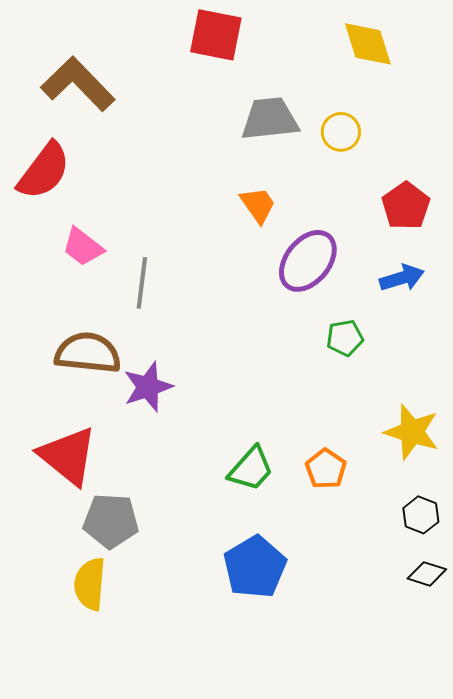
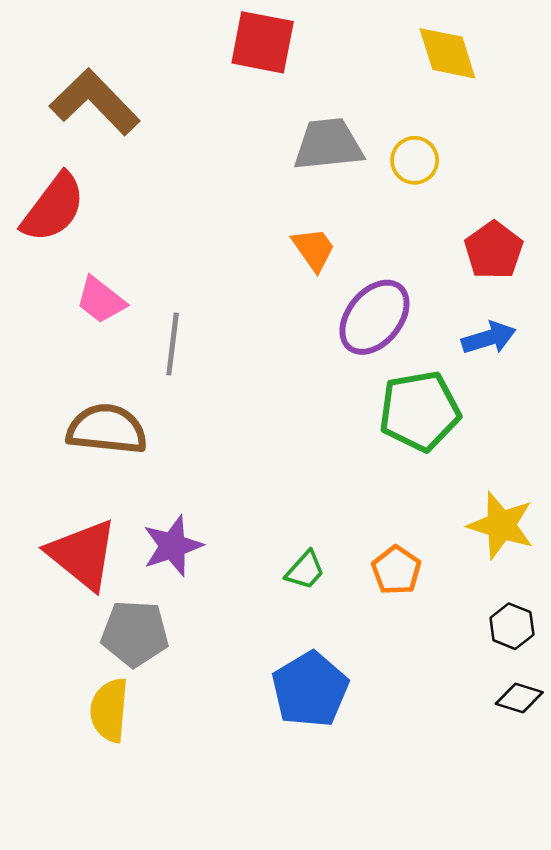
green pentagon: (345, 338) -> (419, 411), size x1.8
purple star: (148, 387) -> (173, 546), moved
green trapezoid: (251, 469) -> (305, 570), size x0.7

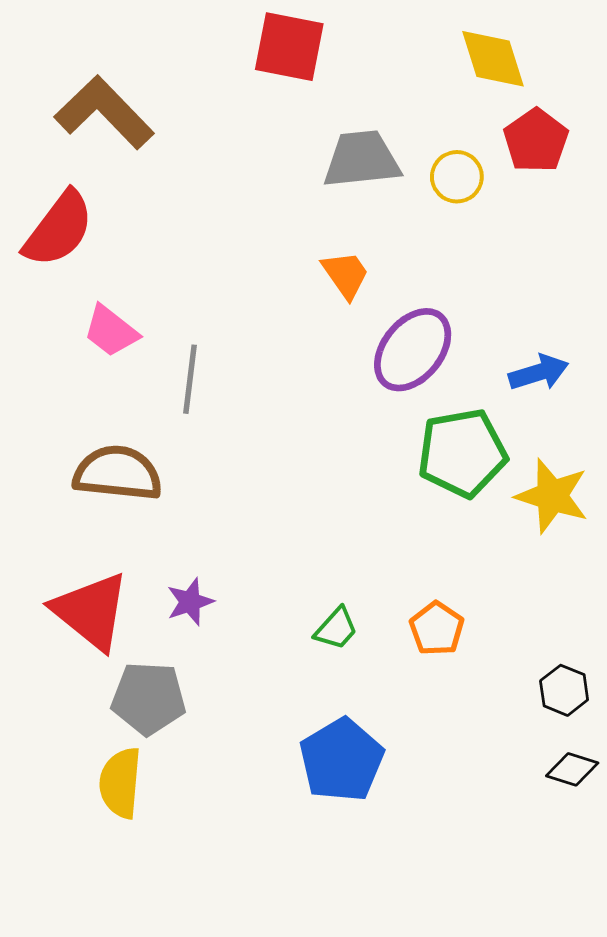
red pentagon: (494, 250) -> (536, 141), moved
yellow star: (501, 525) -> (552, 496), moved
purple star: (173, 546) -> (190, 602), size x0.7

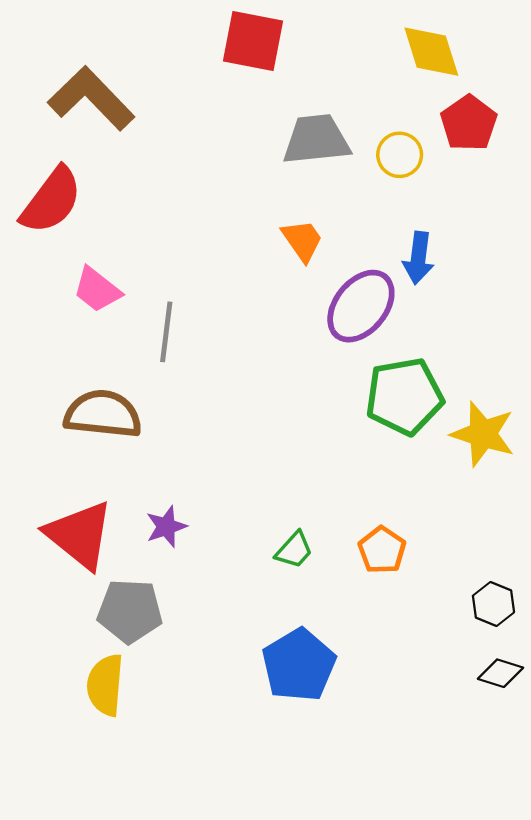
blue arrow: (539, 373) -> (418, 258), moved, turned 114

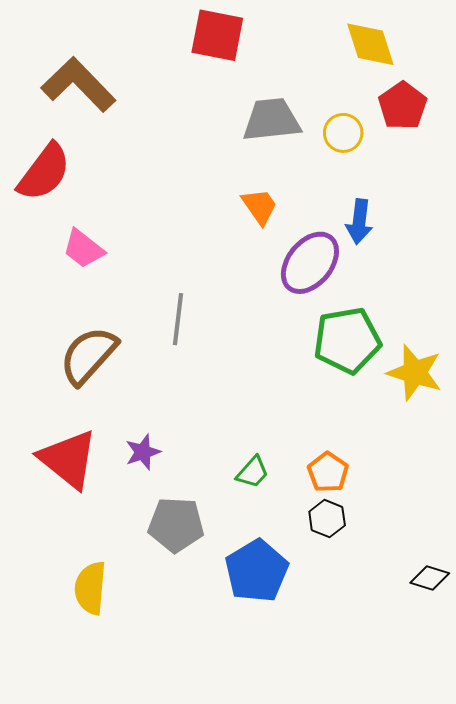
gray line: (166, 332) -> (178, 319), moved
brown semicircle: (103, 414) -> (88, 355), turned -54
black hexagon: (493, 604) -> (327, 519), moved
gray pentagon: (130, 611) -> (176, 525), moved

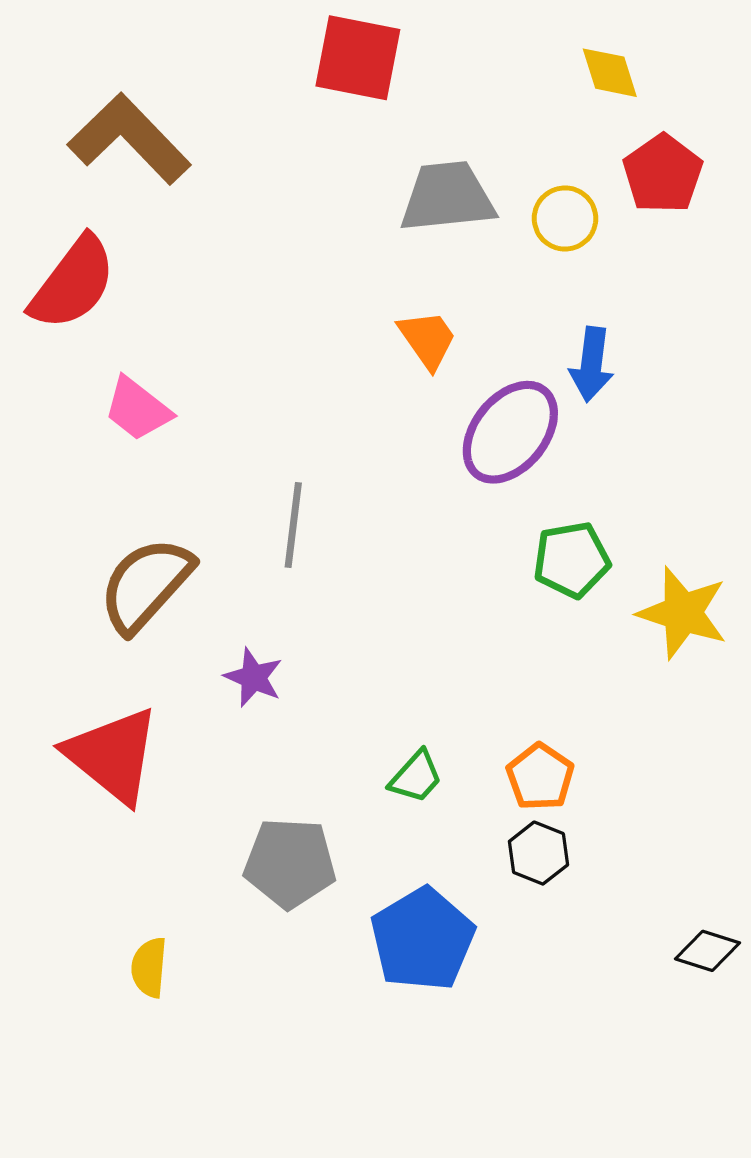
yellow diamond: (370, 44) -> (610, 73), size x0.7
green pentagon: (347, 340) -> (572, 560), size x0.7
purple star: (143, 452) -> (254, 677), moved, turned -30
yellow semicircle: (90, 588) -> (149, 967), size x0.7

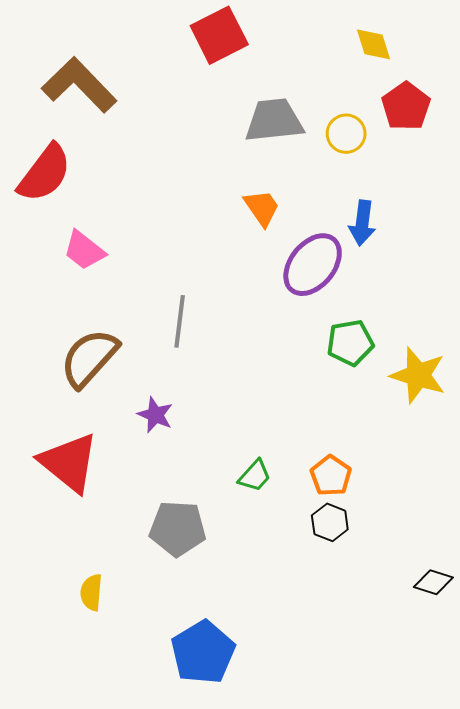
red square: (358, 58) -> (219, 35), turned -38
blue pentagon: (423, 939) -> (203, 652), moved

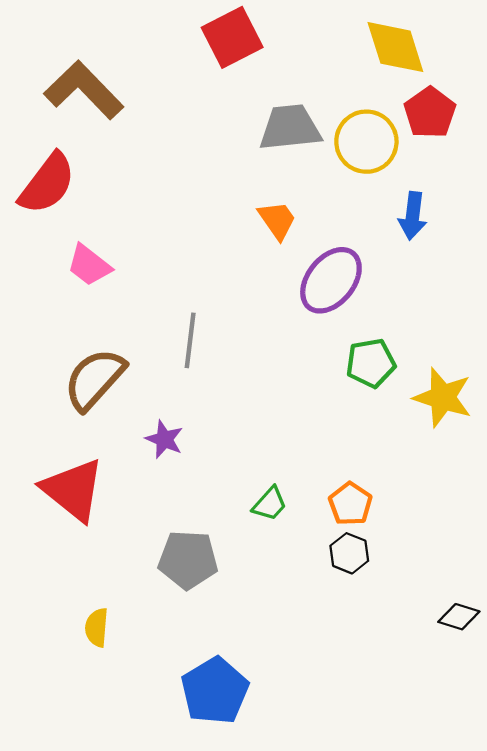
yellow diamond: (373, 44) -> (395, 47), size x1.6
yellow circle: (346, 134) -> (366, 142), size x1.5
blue arrow: (362, 223) -> (413, 216), moved

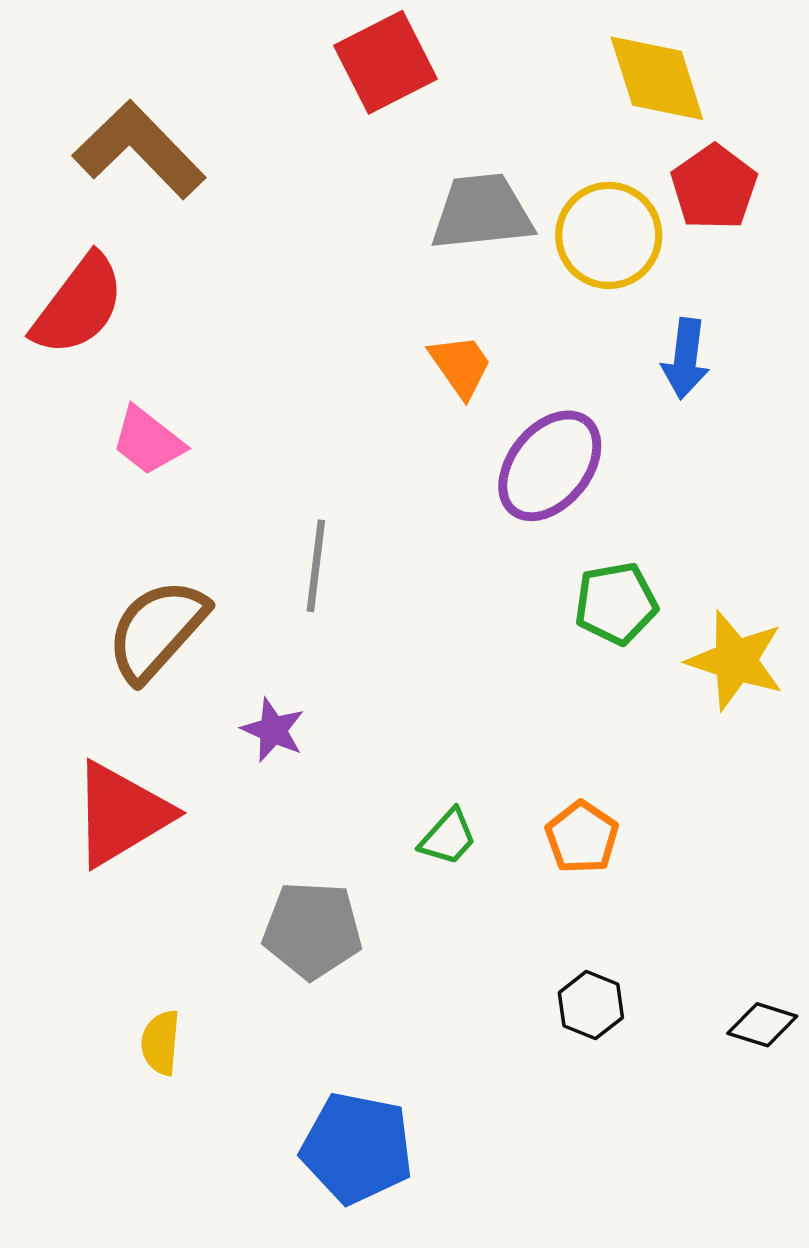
red triangle: (73, 490) -> (121, 814), turned 50
black hexagon: (349, 553) -> (591, 1005), moved
blue pentagon: (215, 691) -> (357, 1148), turned -30

